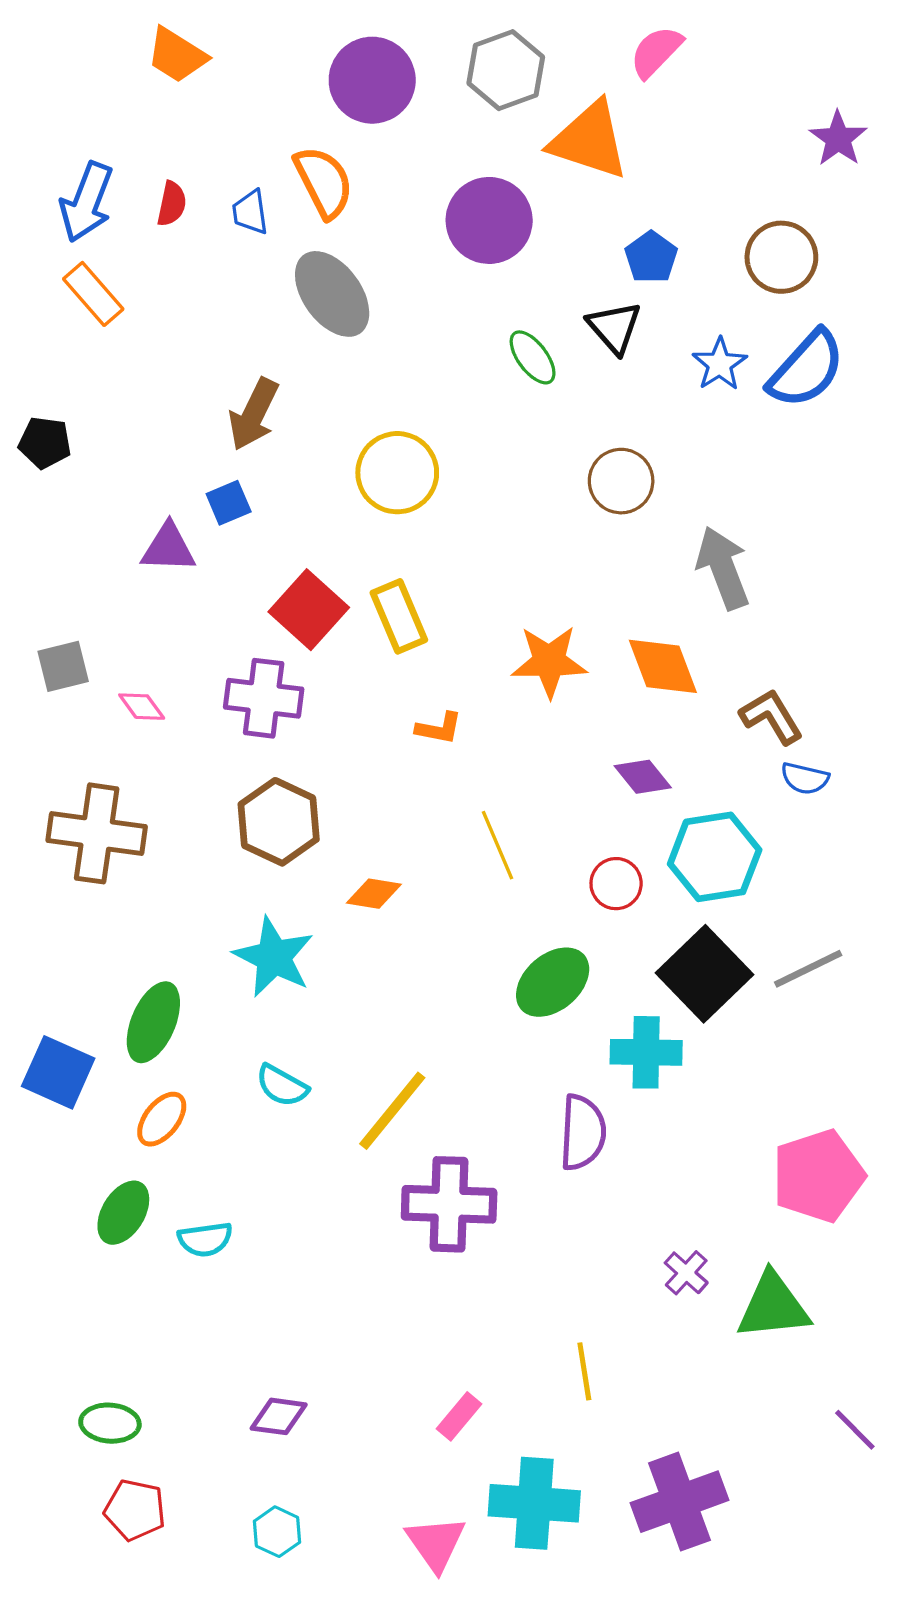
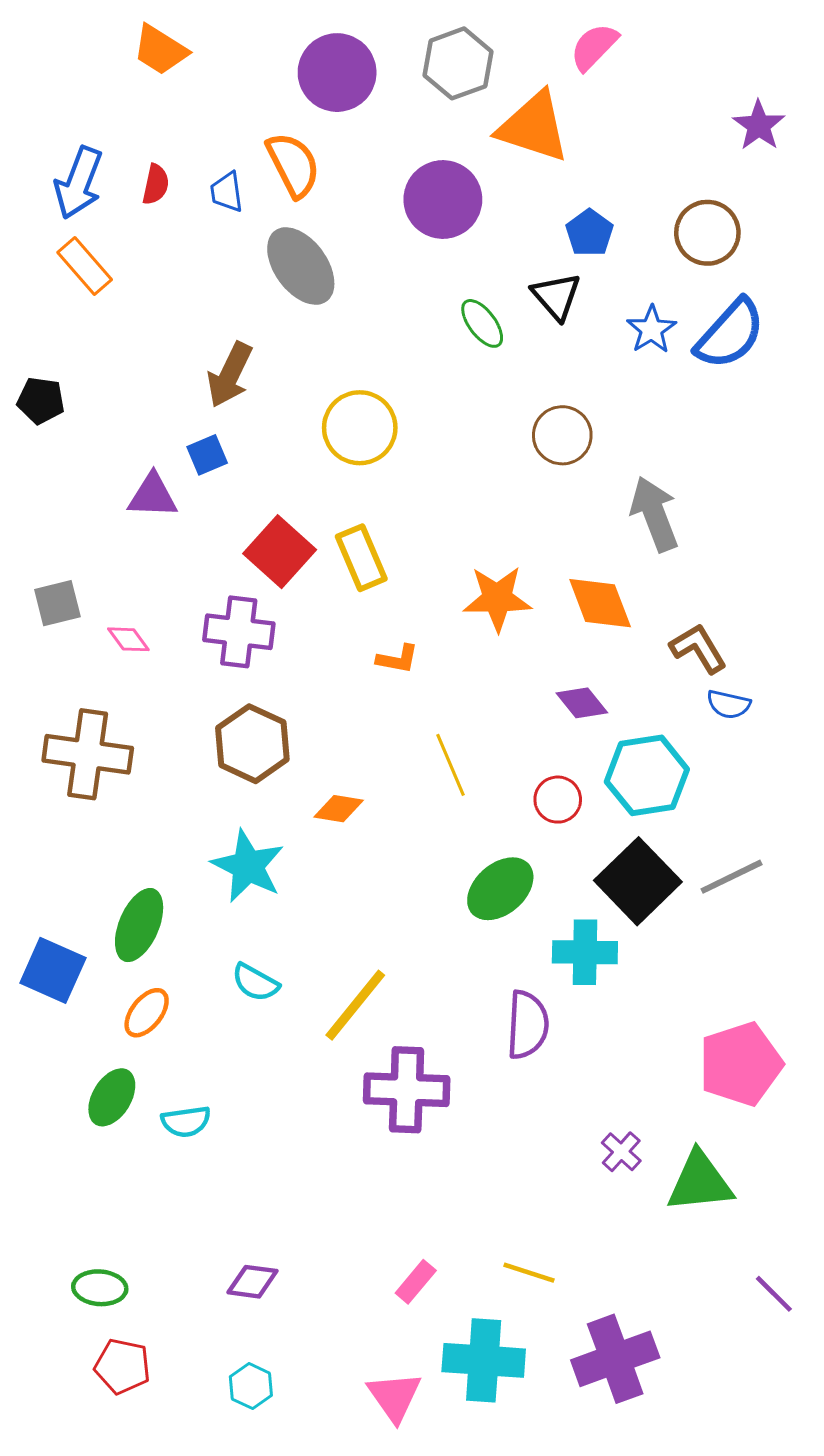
yellow line: (584, 1371) -> (529, 1273), moved, turned -63

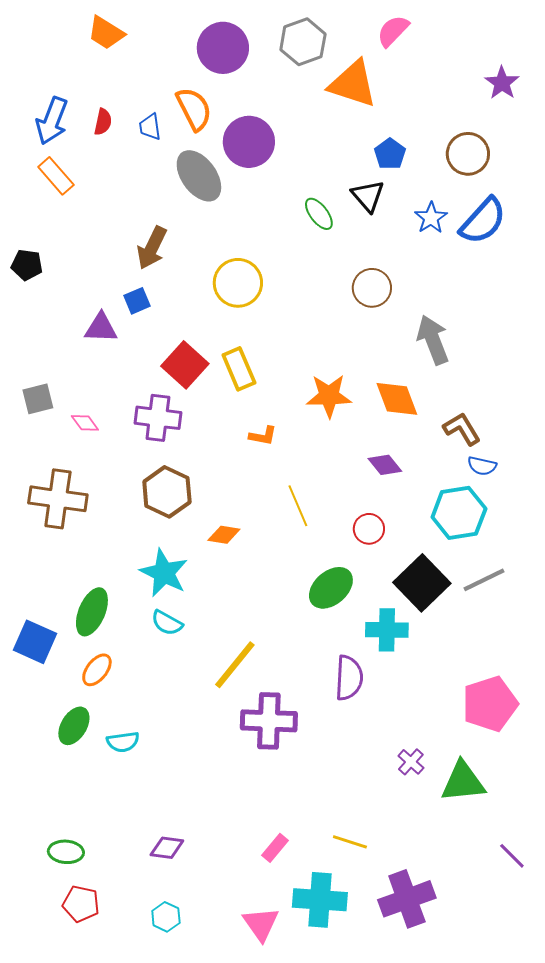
purple circle: (443, 200) -> (249, 142), moved
cyan hexagon: (647, 775) -> (459, 513), moved
cyan semicircle: (255, 982) -> (167, 623), moved

